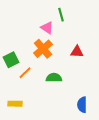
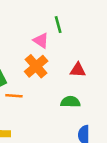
orange line: (25, 73) -> (14, 96), turned 48
green semicircle: (54, 78) -> (70, 102), moved

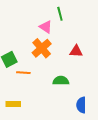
green semicircle: (70, 102) -> (61, 81), moved

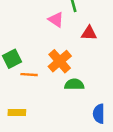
orange cross: (42, 48) -> (60, 61), moved
red triangle: (76, 51) -> (89, 33), moved

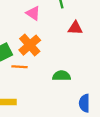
pink triangle: (56, 20) -> (33, 13), moved
orange cross: (60, 61) -> (30, 45), moved

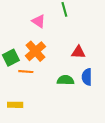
red triangle: (75, 28) -> (78, 52), moved
blue semicircle: (84, 103) -> (87, 77), moved

